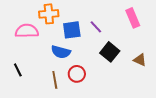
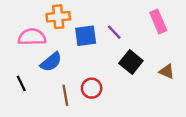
blue semicircle: (61, 52) -> (51, 62), moved, turned -54

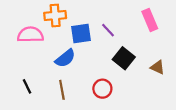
blue semicircle: (51, 62) -> (65, 58), moved
black line: (21, 83) -> (27, 86), moved
red circle: (92, 88) -> (102, 89), moved

